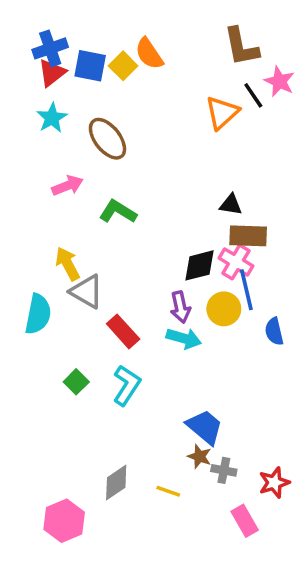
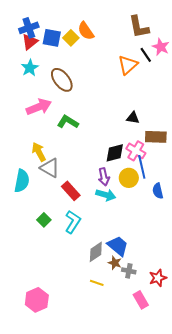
pink arrow: (68, 186) -> (39, 107), size x1.4
brown rectangle: (248, 236) -> (156, 137), moved
gray diamond: (116, 483) -> (96, 252), moved

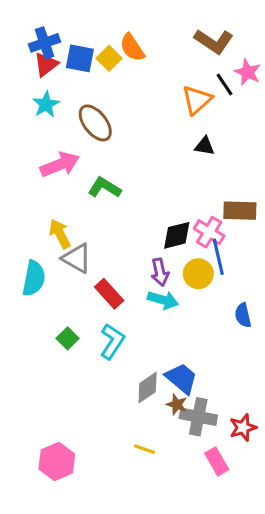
brown L-shape: (139, 27) -> (214, 41), turned -45
black triangle: (133, 118) -> (204, 146), moved
blue semicircle: (158, 191) -> (243, 315), moved
gray cross: (129, 271) -> (198, 417), size x1.6
yellow line: (97, 283) -> (144, 449), moved

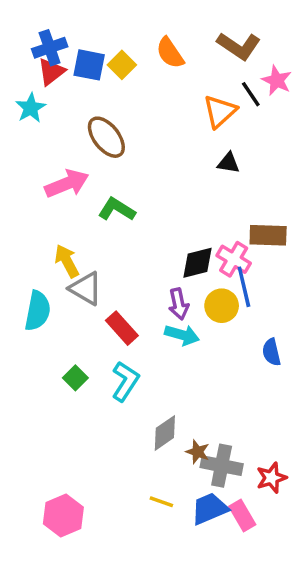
orange semicircle: (132, 48) -> (170, 53), moved
cyan star: (46, 104) -> (31, 108), moved
blue trapezoid: (181, 378) -> (210, 509), moved, turned -63

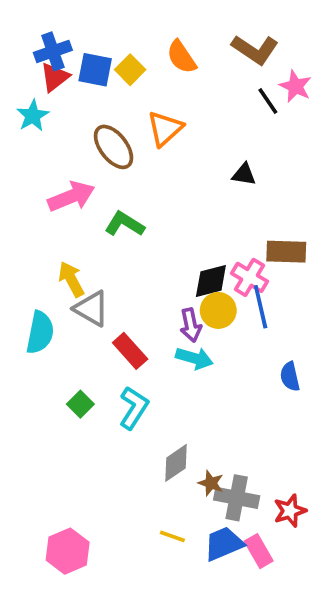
orange triangle: (220, 111) -> (165, 129), moved
yellow circle: (222, 306) -> (218, 310), moved

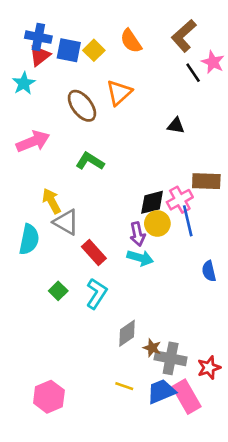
brown L-shape: (255, 50) -> (184, 36), turned 104
blue cross: (53, 51) -> (38, 37), turned 30
pink arrow: (71, 197) -> (33, 141), moved
pink cross: (249, 277) -> (180, 200), turned 30
pink rectangle: (259, 551) -> (186, 397), size x1.4

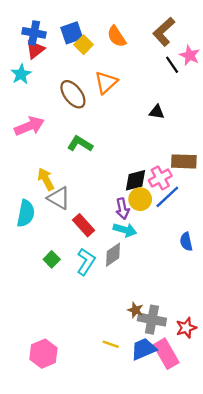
blue square: (69, 50) -> (72, 33), moved, turned -30
blue line: (188, 221) -> (167, 197), turned 60
gray diamond: (127, 333) -> (113, 255), moved

